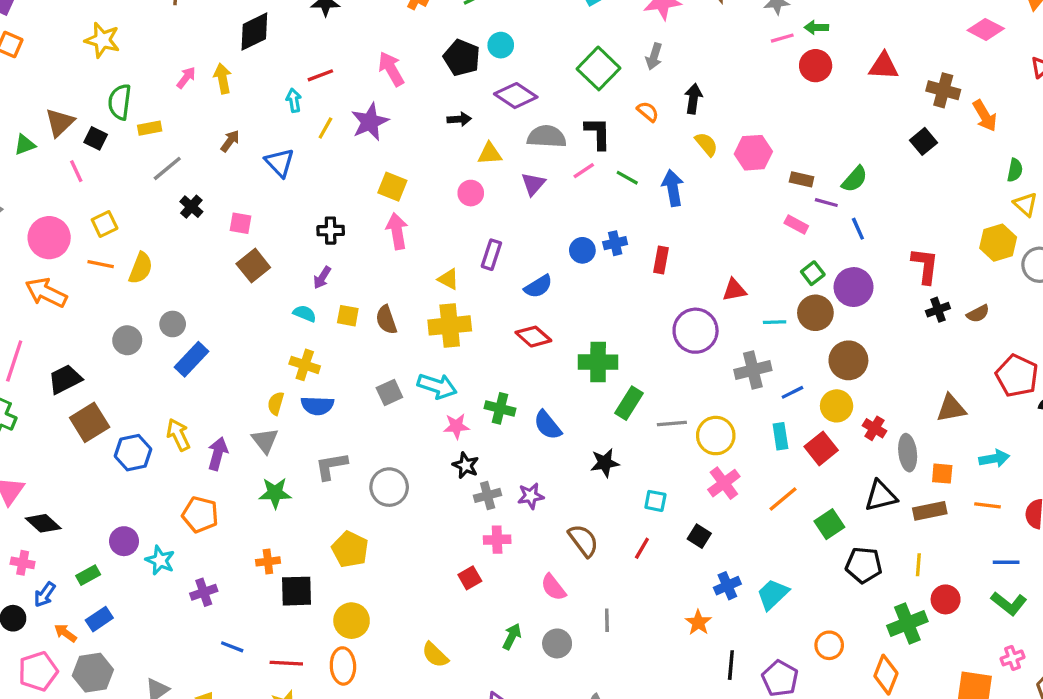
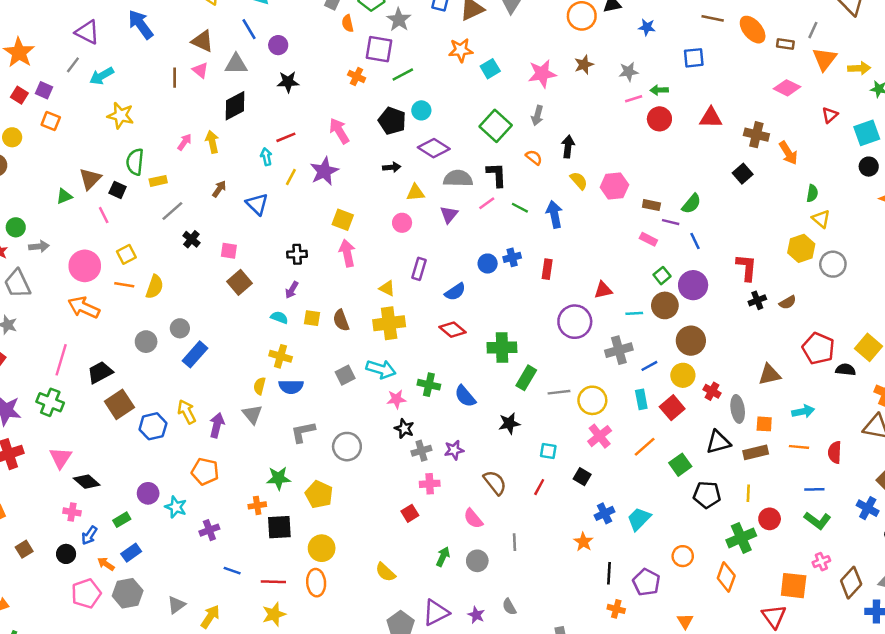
green star: (275, 493) -> (278, 478), moved

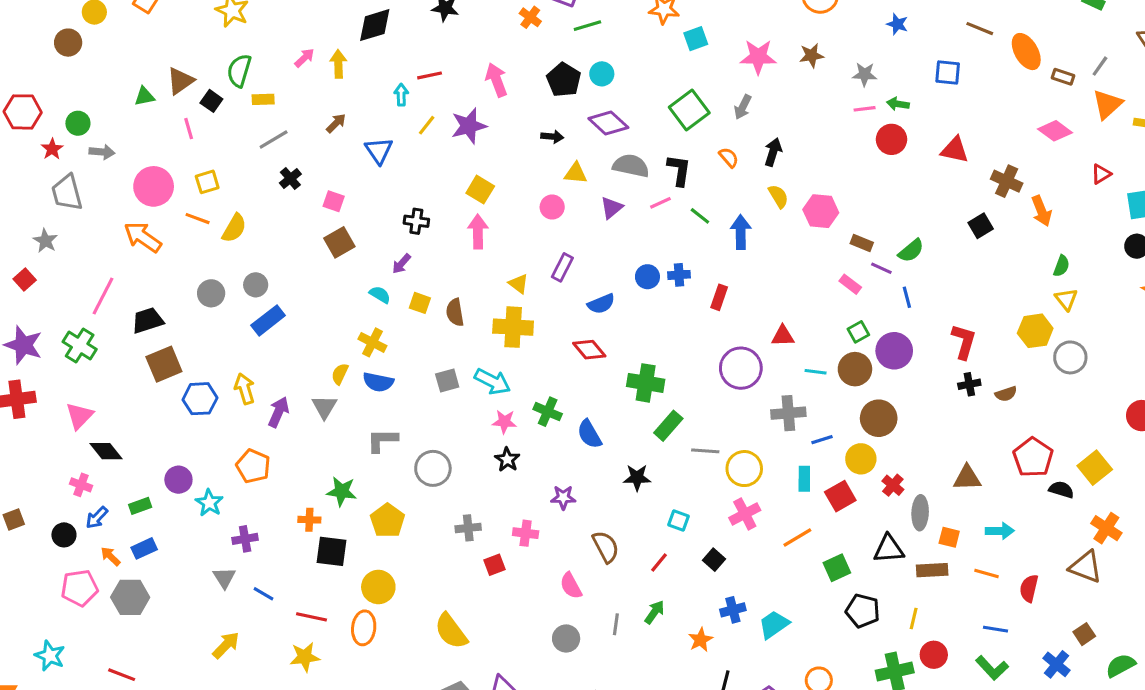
gray cross: (421, 451) -> (468, 528), moved
green arrow: (443, 557) -> (655, 612), moved
yellow semicircle: (385, 572) -> (451, 631), size x1.4
gray triangle: (176, 605) -> (224, 578), moved, turned -36

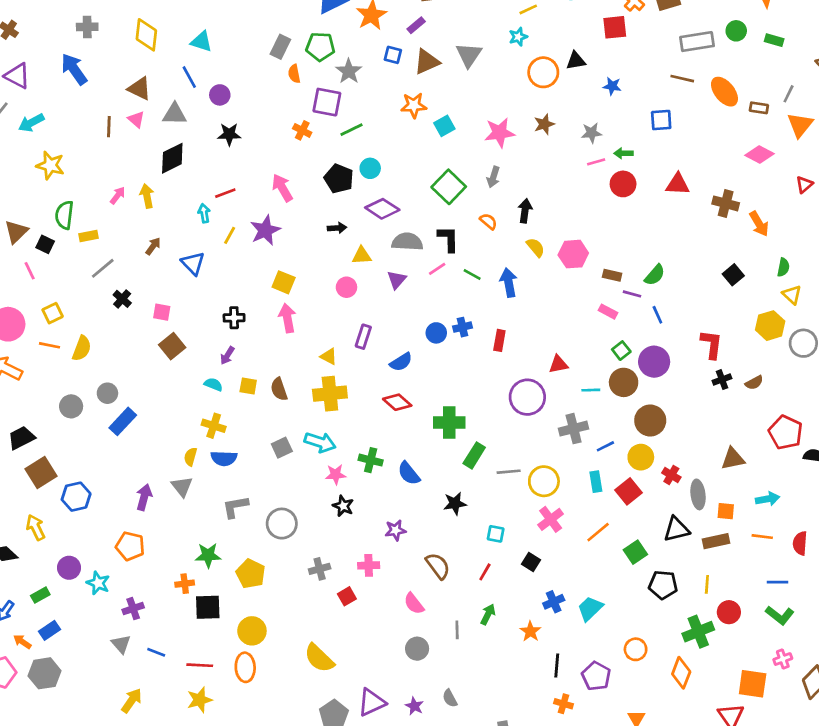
black square: (981, 226) -> (733, 275), moved
yellow arrow: (245, 389) -> (36, 527), moved

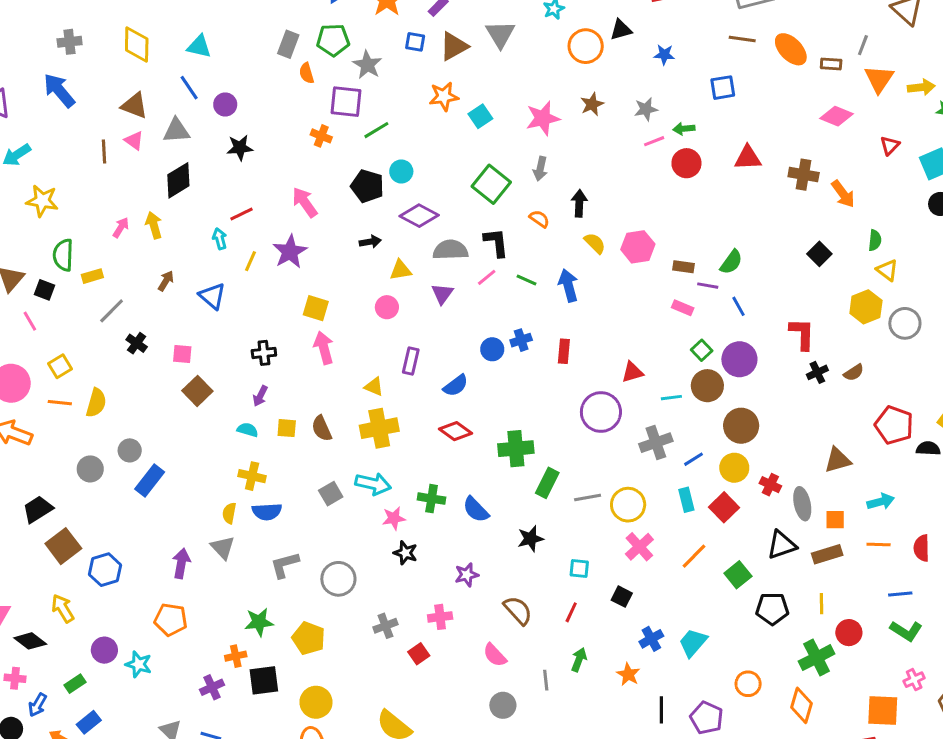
purple cross: (133, 609) -> (212, 687), moved

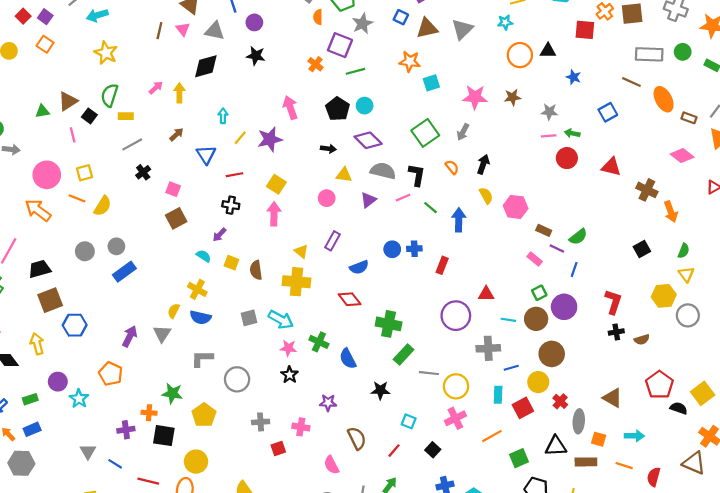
blue square: (723, 88) -> (608, 112), turned -36
red line: (241, 214) -> (235, 175), moved
blue line: (738, 306) -> (574, 269), turned 32
brown triangle: (838, 460) -> (613, 398), turned 30

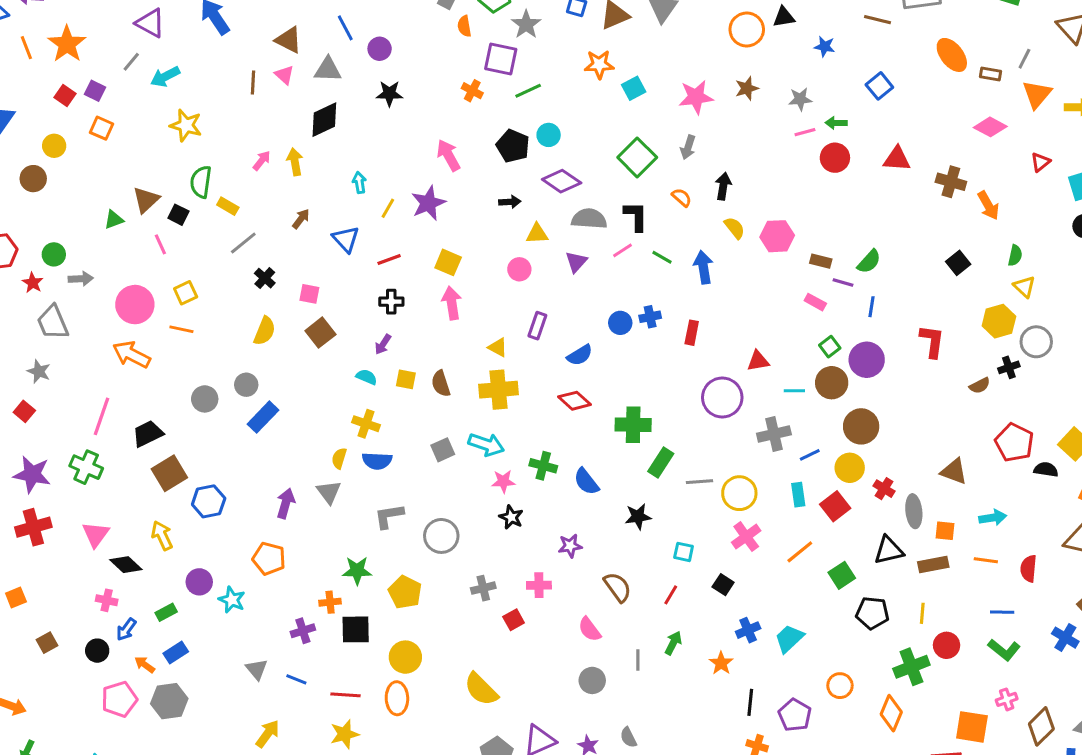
brown line: (631, 82) -> (878, 20), moved
yellow rectangle: (126, 116) -> (228, 206), turned 40
yellow semicircle: (103, 206) -> (265, 331), moved
black cross: (616, 332) -> (1009, 367), moved

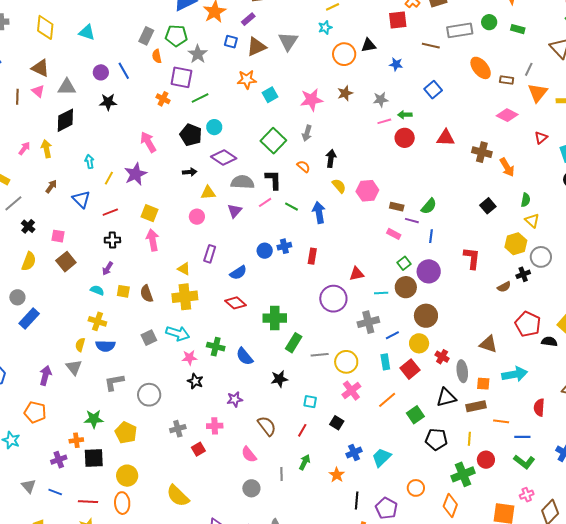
blue line: (345, 28) -> (124, 71), moved
cyan arrow: (993, 518) -> (515, 374), size x1.4
orange line: (986, 560) -> (501, 421), moved

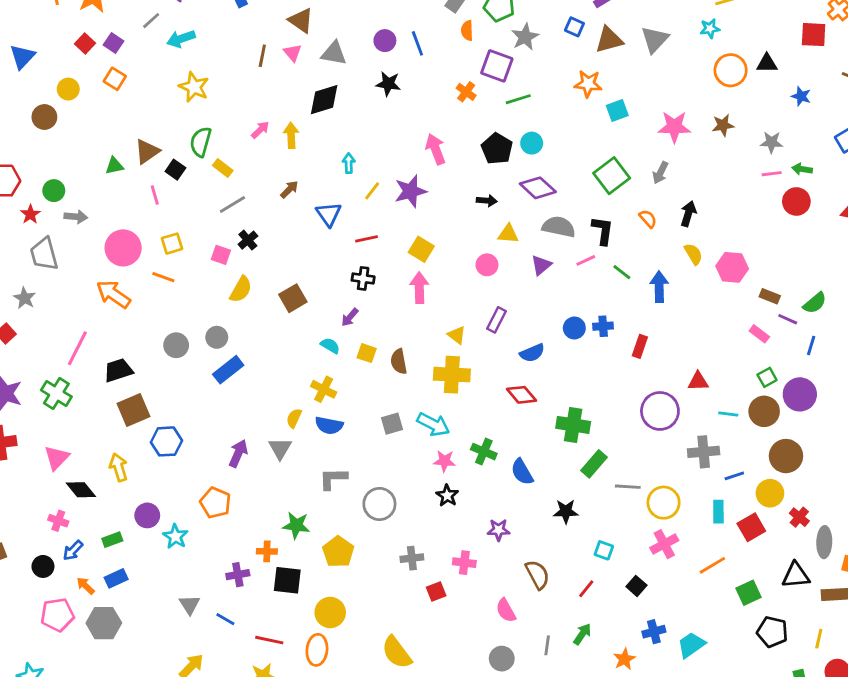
pink square: (58, 236) -> (221, 255), moved

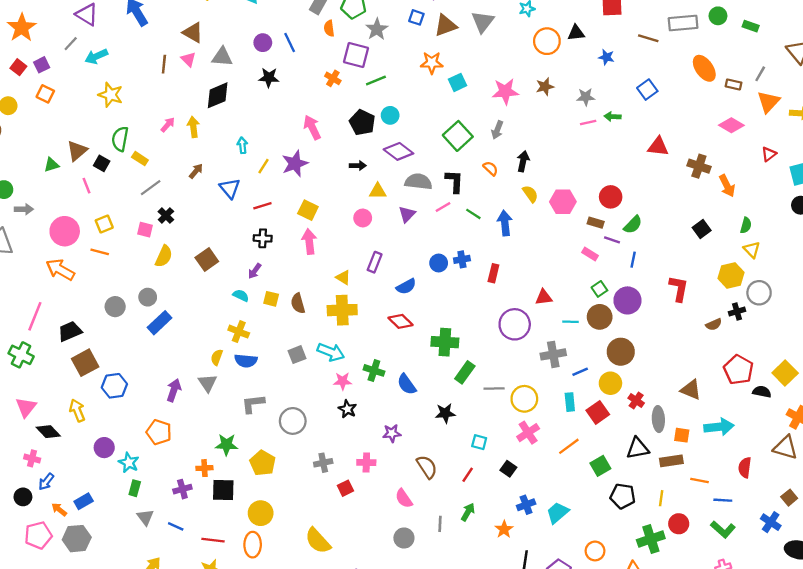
purple square: (114, 43) -> (42, 65), turned 35
red circle: (796, 201) -> (611, 197), moved
green rectangle: (112, 540) -> (135, 488), moved, turned -49

